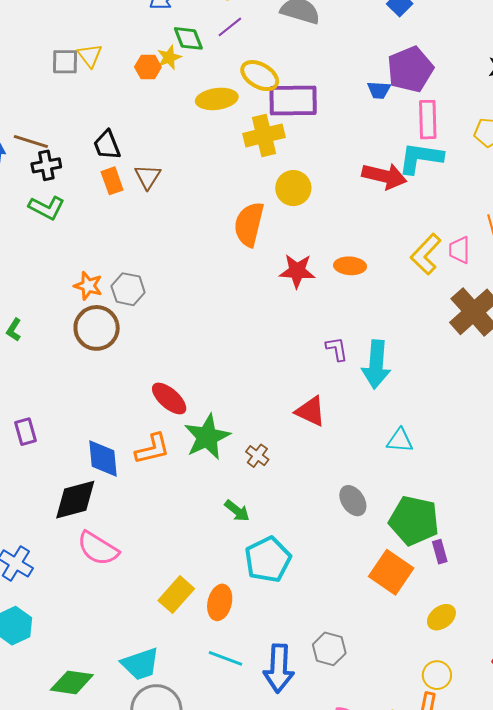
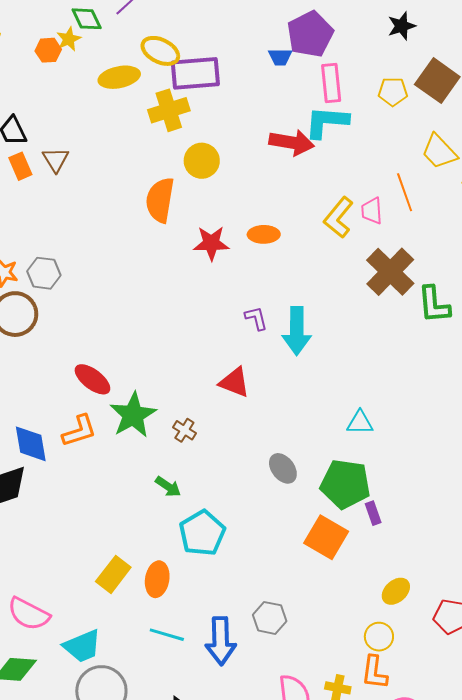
cyan triangle: (400, 440) -> (360, 423), moved
pink semicircle: (98, 548) -> (29, 614), moved
yellow ellipse: (441, 617) -> (396, 591), moved

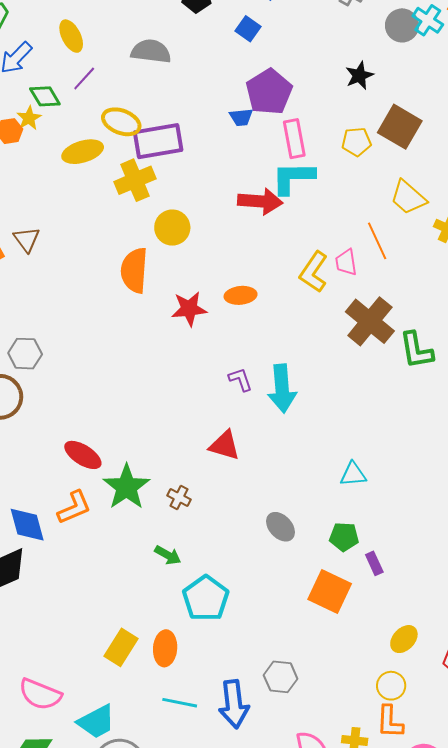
green pentagon: (345, 484) -> (344, 537), size x0.6

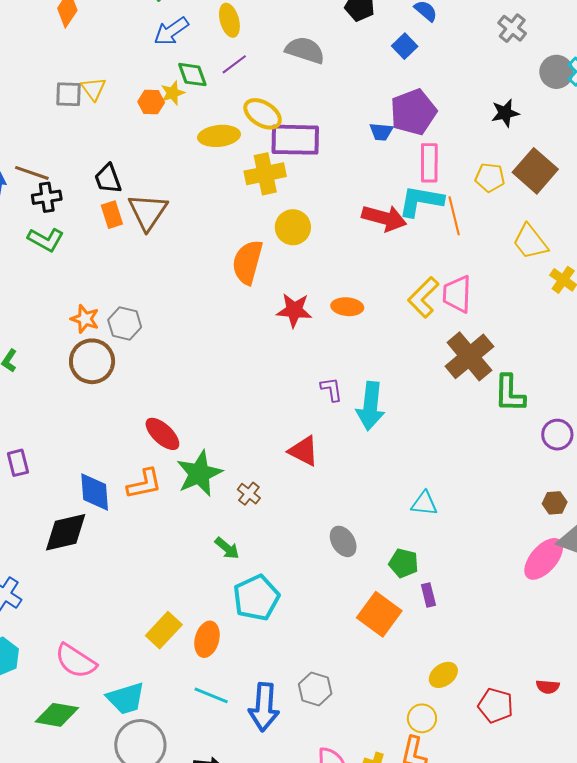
brown triangle: (27, 239) -> (148, 212), size x1.5
orange line: (377, 241) -> (454, 216), moved
pink trapezoid: (346, 262) -> (457, 294), size x1.4

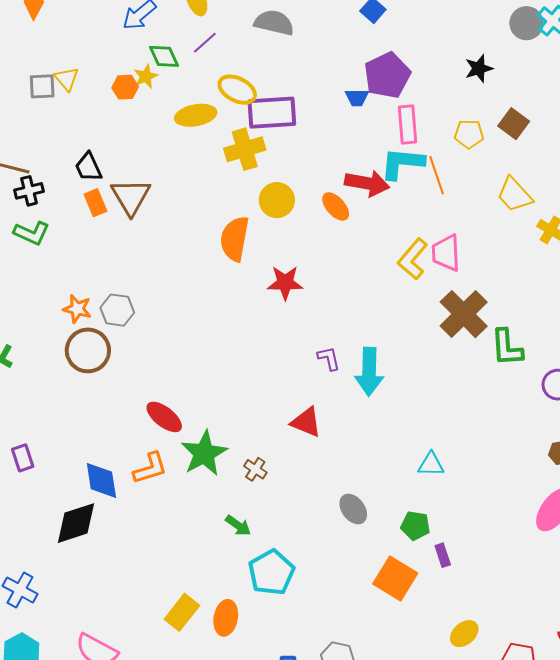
brown square: (535, 171) -> (514, 124), size x0.7
orange ellipse: (347, 307) -> (336, 206), moved, turned 48

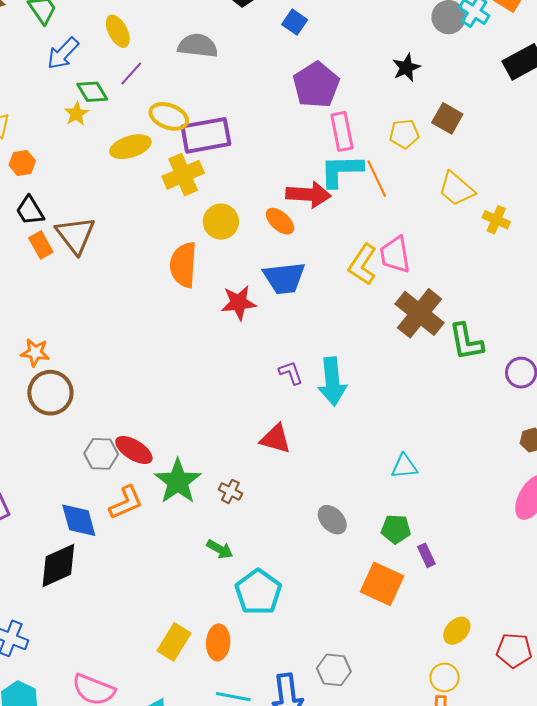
orange hexagon: (125, 87) -> (22, 163), moved
blue trapezoid: (357, 98) -> (284, 278), moved, size x1.8
gray hexagon: (117, 310) -> (101, 454), moved

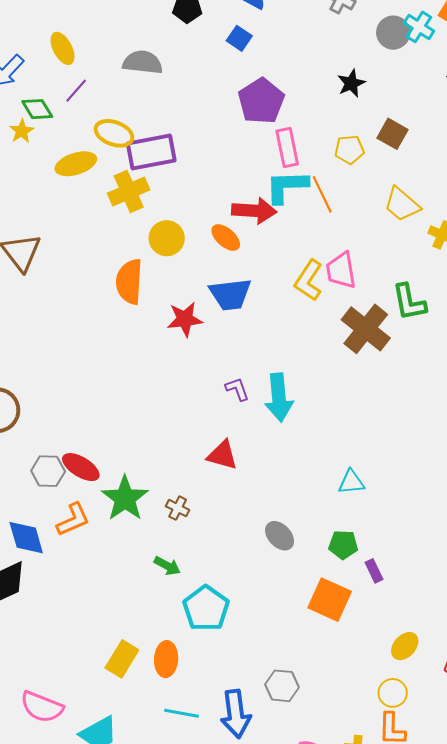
green L-shape: (466, 342) -> (409, 302), moved

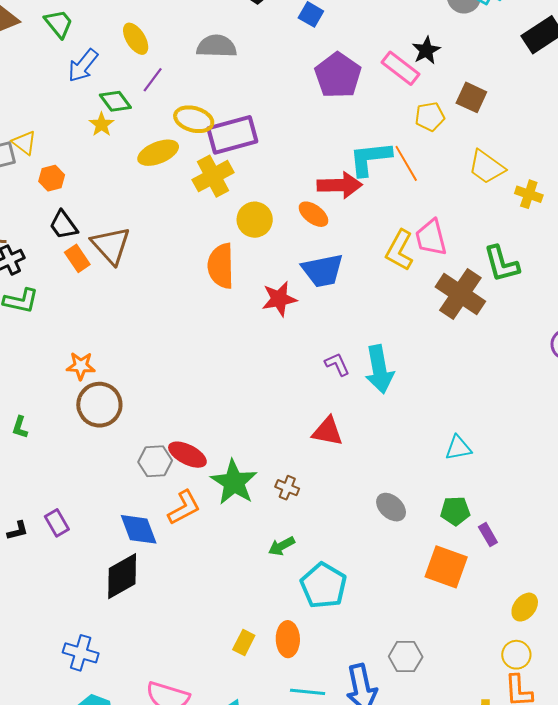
pink rectangle: (287, 147) -> (401, 68), moved, turned -36
green arrow: (167, 566) -> (281, 546), turned 128
yellow rectangle: (122, 659) -> (244, 642), size x0.7

